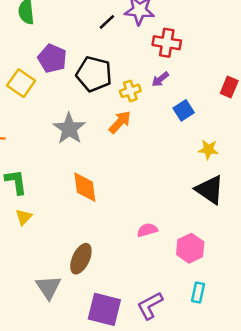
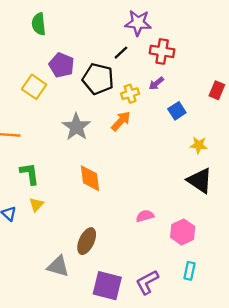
black line: (107, 22) -> (121, 53), moved
gray triangle: (48, 287) -> (58, 266), turned -40

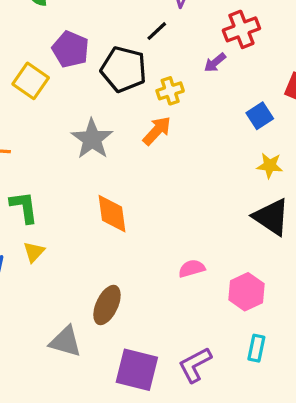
red cross: (162, 51) -> (241, 29), moved, turned -30
purple arrow: (156, 83) -> (215, 63), moved
blue square: (177, 111) -> (260, 116), moved

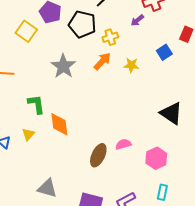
yellow star: (270, 166) -> (131, 65), moved
green L-shape: (24, 207) -> (36, 104), moved
orange diamond: (112, 214) -> (59, 124), moved
brown ellipse: (107, 305) -> (98, 155), moved

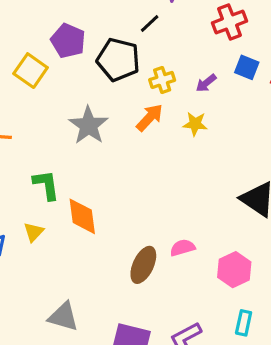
purple arrow: (137, 20) -> (206, 83), moved
blue square: (164, 52) -> (247, 67), moved, turned -35

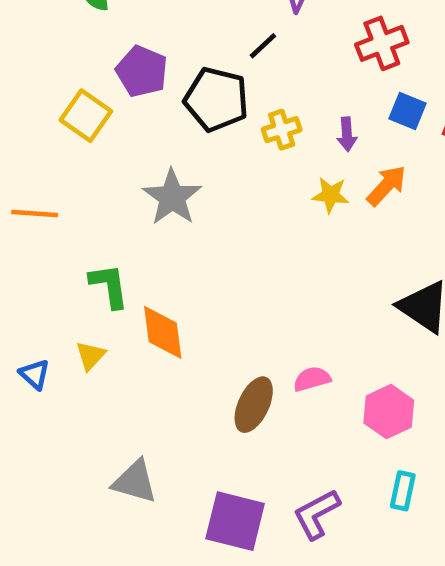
purple arrow: (206, 83) -> (347, 134), turned -55
orange arrow: (150, 118) -> (386, 186), moved

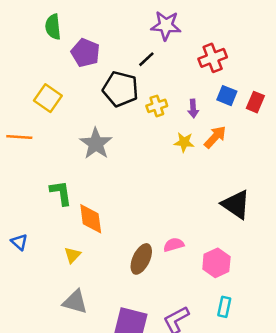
purple pentagon: (142, 71) -> (85, 53), moved
orange line: (35, 214) -> (19, 137), moved
yellow triangle: (91, 356) -> (73, 255), moved

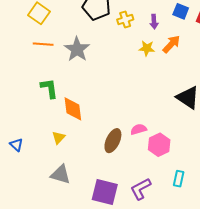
orange line: (19, 137) -> (43, 44), moved
blue triangle: (19, 242) -> (16, 145), moved
pink hexagon: (216, 263) -> (159, 145), moved

